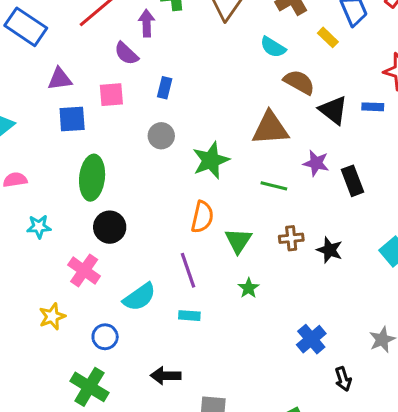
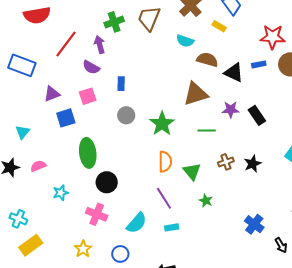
black star: (330, 250) -> (253, 164), turned -30

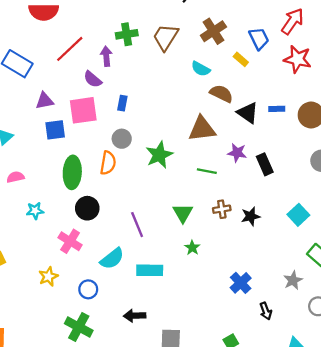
red star: (273, 37) -> (298, 59), moved
pink square: (88, 96) -> (83, 110), size x1.5
orange semicircle: (165, 162) -> (108, 163), moved
purple line: (164, 198) -> (137, 225), moved
cyan rectangle: (172, 227) -> (150, 270), size x1.6

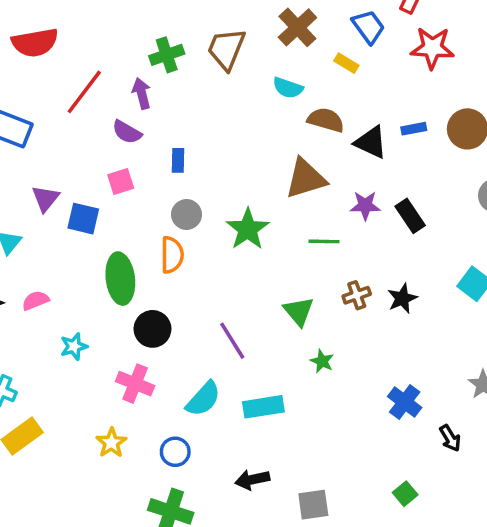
purple triangle: (44, 101) -> (45, 198), moved, turned -30
pink square: (83, 110) -> (121, 182), size x0.6
blue square: (55, 130) -> (83, 219), turned 30

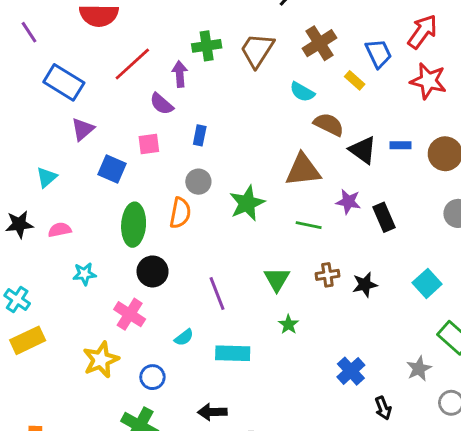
purple triangle: (45, 198) -> (83, 129), moved
cyan semicircle: (203, 399) -> (184, 337), size x0.6
yellow star: (111, 443) -> (101, 360), size x1.4

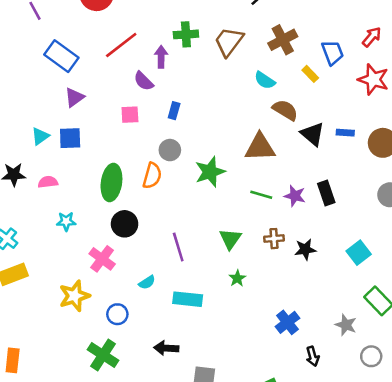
red arrow: (423, 32) -> (372, 37), size x0.7
blue square: (112, 169) -> (70, 138), moved, turned -30
purple star: (348, 202) -> (295, 196), moved
gray star: (419, 369) -> (346, 325), turned -30

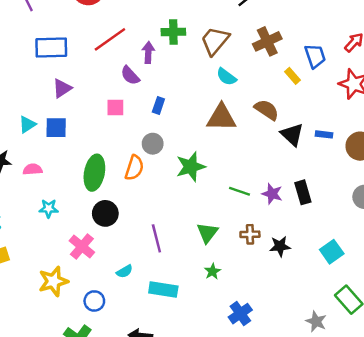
blue rectangle: (61, 56) -> (51, 47), turned -40
cyan semicircle: (265, 80) -> (226, 77), moved
brown triangle: (260, 147) -> (221, 118), moved
blue cross: (287, 322) -> (240, 314), moved

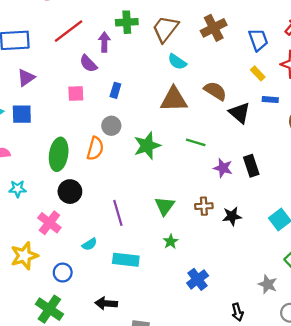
yellow rectangle: (293, 76) -> (258, 73), moved
blue rectangle: (324, 134) -> (270, 100), moved
green line: (239, 191) -> (196, 142), moved

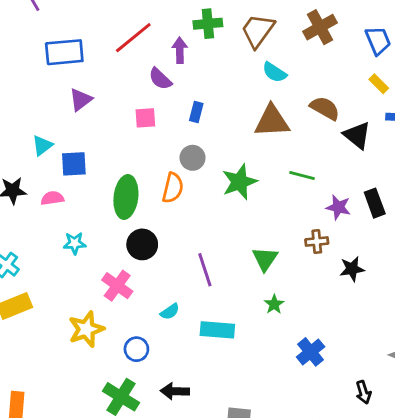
blue square: (22, 114) -> (74, 164), moved
brown cross: (204, 206) -> (317, 242), moved
black arrow: (106, 303) -> (175, 391), moved

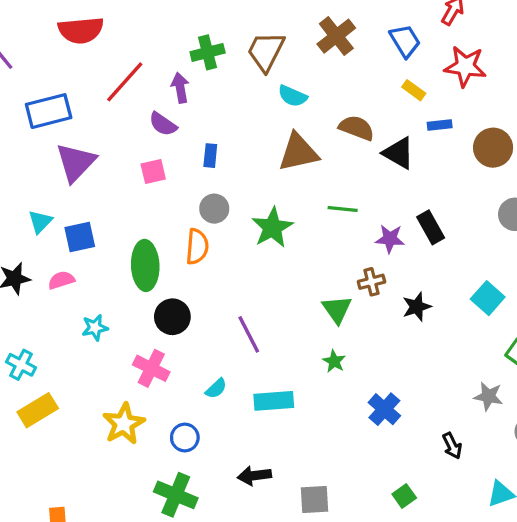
purple triangle: (81, 100) -> (76, 162), size x1.5
green triangle: (265, 259) -> (337, 309), moved
black arrow: (175, 391) -> (254, 476), moved

